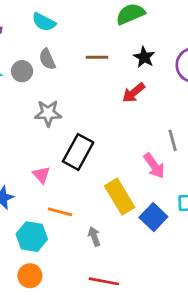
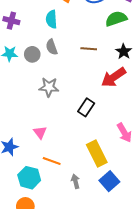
cyan semicircle: (44, 22) -> (51, 19), turned 54
red arrow: (134, 93) -> (114, 77), size x1.4
black rectangle: (78, 152) -> (86, 107), moved, size x0.7
blue square: (153, 217) -> (109, 181), moved

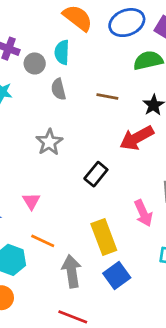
gray circle: (32, 54) -> (35, 63), moved
gray star: (49, 87) -> (49, 142), turned 30
gray arrow: (75, 181) -> (72, 271), size x1.6

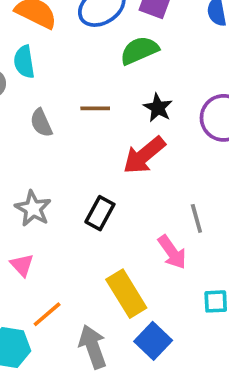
gray semicircle: (58, 89) -> (41, 123), moved
gray star: (49, 142) -> (33, 209), moved
orange line: (43, 241) -> (47, 314), turned -55

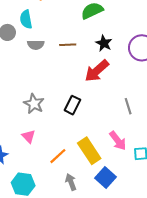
gray semicircle: (41, 123) -> (36, 45), moved, turned -63
pink arrow: (172, 252) -> (118, 141), moved
orange line: (47, 314) -> (58, 156), moved
gray arrow: (93, 347) -> (71, 182), size x0.7

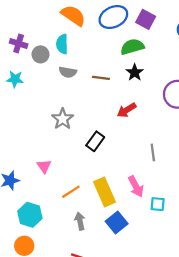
black star: (104, 43) -> (135, 73), moved
red arrow: (97, 71) -> (127, 110), size x0.7
gray star: (34, 104) -> (63, 119), moved

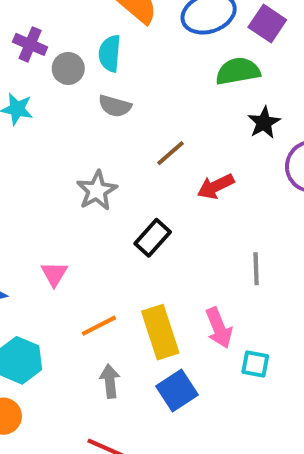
black star: (135, 73) -> (264, 123), moved
brown line: (101, 78) -> (171, 153), moved, turned -54

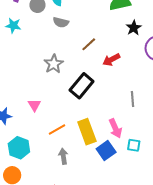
black rectangle: (153, 238) -> (82, 86), size x1.4
blue square: (177, 390) -> (106, 151), moved

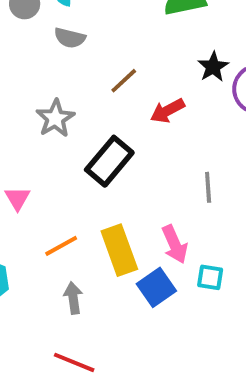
black star: (134, 28) -> (213, 67), moved

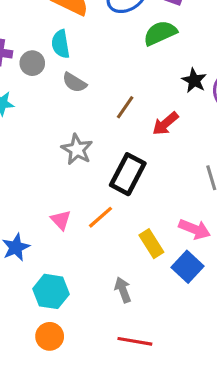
gray semicircle: (70, 38) -> (74, 82), turned 30
pink arrow: (175, 244) -> (195, 229), turned -32
orange line: (61, 246) -> (100, 217), moved
yellow rectangle: (119, 250) -> (151, 244), size x0.7

